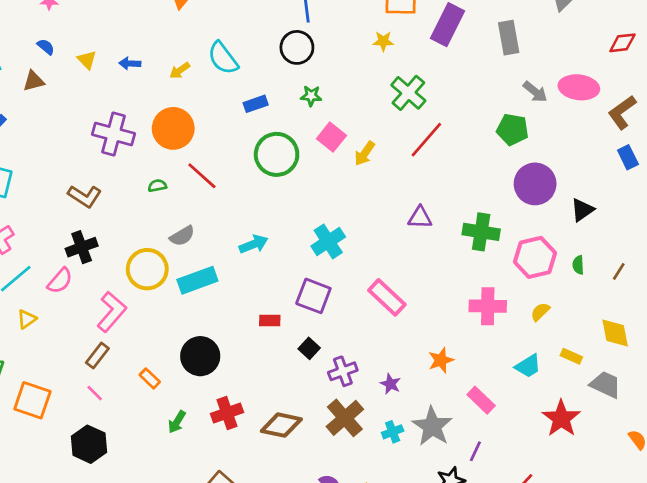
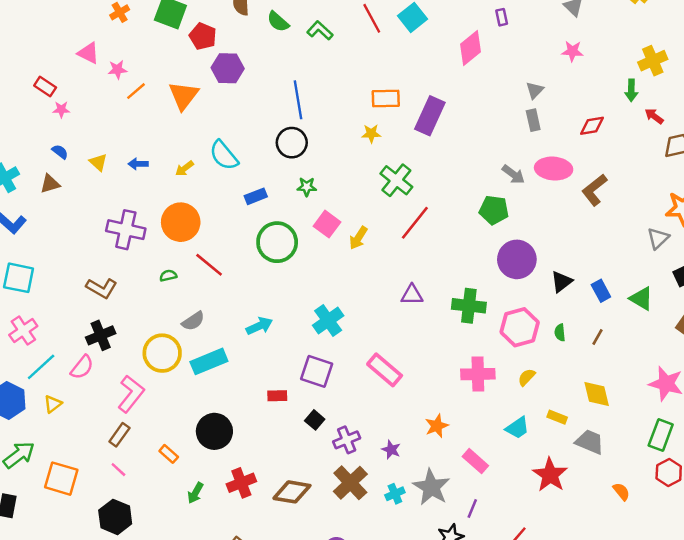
gray rectangle: (509, 38) -> (533, 120), moved, size x0.7
blue rectangle: (628, 157) -> (601, 291), moved

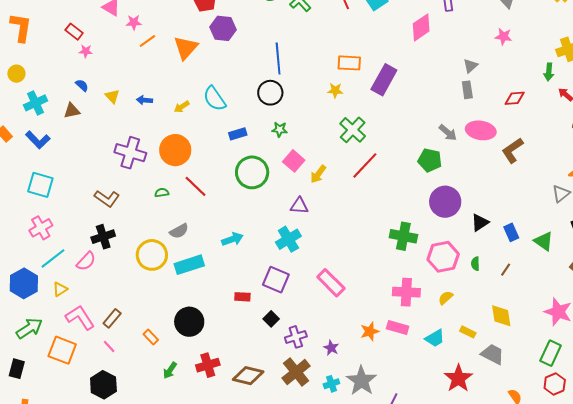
purple triangle: (412, 295) -> (299, 206), moved
pink L-shape: (131, 394) -> (80, 318), moved, turned -76
pink rectangle: (475, 461) -> (398, 327), moved, turned -30

